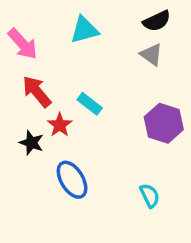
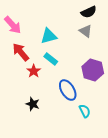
cyan triangle: (84, 30) -> (49, 36), moved
black star: (31, 143) -> (33, 104), moved
blue ellipse: (72, 180) -> (68, 90), moved

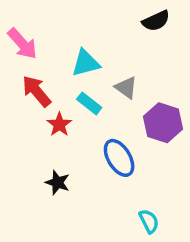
gray triangle: (86, 31) -> (126, 88), moved
cyan semicircle: (85, 111) -> (149, 221), moved

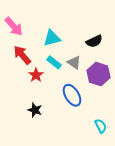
black semicircle: (156, 21) -> (94, 41), moved
gray triangle: (126, 88) -> (74, 62), moved
cyan semicircle: (149, 221) -> (101, 126), moved

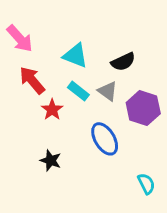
cyan triangle: (52, 38) -> (75, 56), turned 36
black semicircle: (94, 41) -> (123, 62), moved

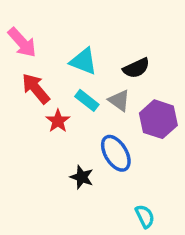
black star: (51, 161) -> (82, 177), moved
cyan semicircle: (146, 184) -> (145, 216), moved

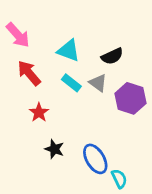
red star: (58, 121) -> (39, 112), moved
blue ellipse: (116, 153) -> (95, 159), moved
black star: (82, 177) -> (54, 149), moved

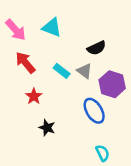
cyan triangle: (69, 51) -> (52, 27), moved
blue ellipse: (95, 159) -> (94, 111), moved

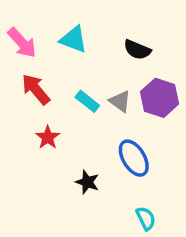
black semicircle: (97, 48) -> (137, 50), moved, turned 48
purple hexagon: (112, 84) -> (160, 98), moved
black star: (47, 128) -> (87, 182), moved

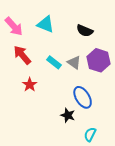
black star: (87, 182) -> (68, 115), moved
cyan semicircle: (146, 218) -> (90, 134), turned -128

